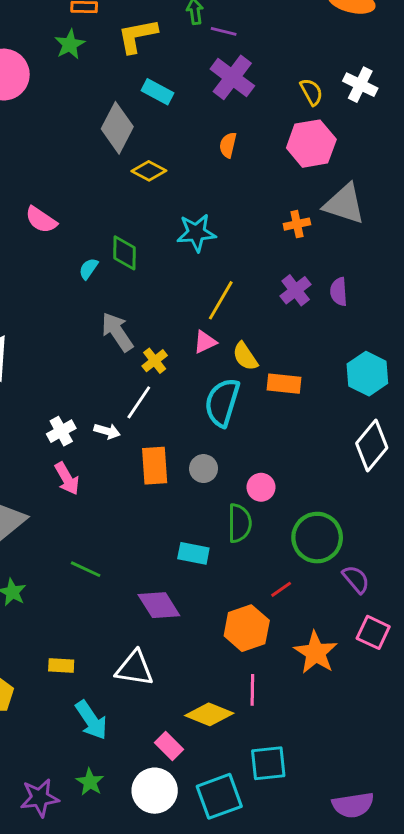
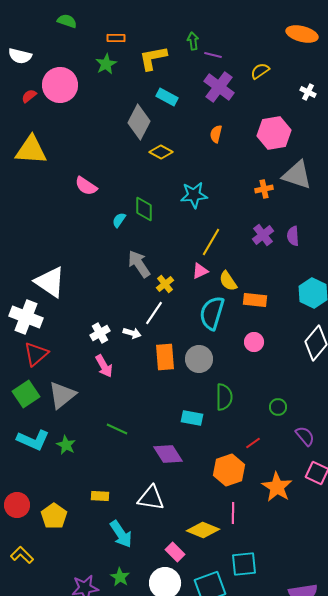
white cross: (360, 85) -> (308, 92), size x0.7
yellow semicircle: (311, 92) -> (260, 71), moved, turned -96
gray circle: (204, 469) -> (199, 359), size x1.4
pink circle: (261, 487) -> (254, 342), moved
green circle: (317, 538) -> (278, 407), size x0.5

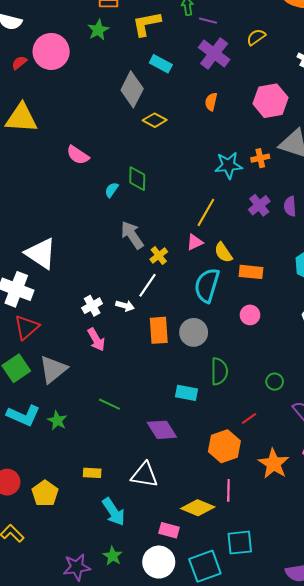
cyan star: (194, 195) -> (228, 165), moved
pink rectangle: (175, 552) -> (169, 530), turned -30

